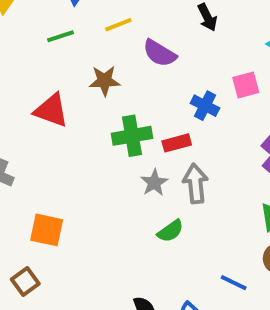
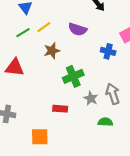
yellow line: (118, 25) -> (44, 27), moved
red triangle: (51, 110) -> (15, 67), moved
red rectangle: (177, 143) -> (60, 109), moved, turned 32
green semicircle: (170, 231) -> (105, 122), turned -128

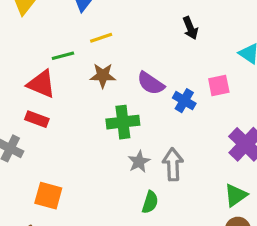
purple semicircle: (78, 29) -> (151, 83), moved
green line: (23, 33) -> (63, 56), moved
red rectangle: (60, 109) -> (37, 119), moved
green semicircle: (105, 122) -> (150, 202), turned 88

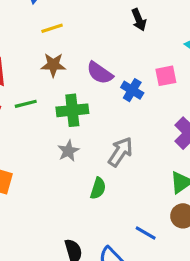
green line: (63, 56) -> (26, 104), moved
gray star: (139, 162) -> (68, 151), moved
gray arrow: (173, 164) -> (120, 152), turned 36

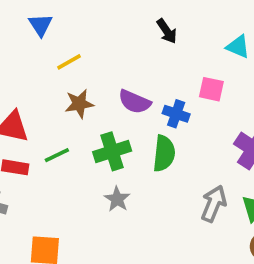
pink square: (166, 76) -> (211, 89), turned 35
gray arrow: (120, 152) -> (214, 204), moved
green semicircle: (98, 188) -> (164, 153), moved, size x1.4

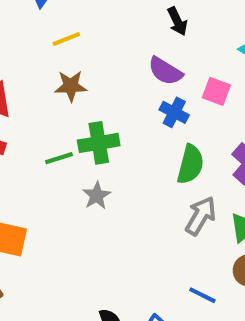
purple semicircle: (135, 102) -> (165, 71), moved
green semicircle: (164, 153) -> (190, 164), moved
green line: (57, 155) -> (59, 158), moved

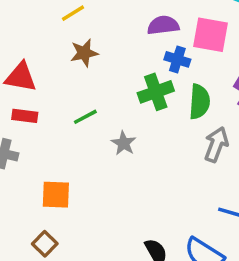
purple semicircle: (165, 71) -> (163, 25), turned 152
pink square: (216, 91) -> (210, 35), size x1.5
green cross: (99, 143) -> (156, 92), moved

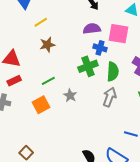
red rectangle: (25, 116) -> (14, 81), turned -32
gray arrow: (216, 144) -> (110, 97), moved
orange square: (56, 195) -> (41, 105), moved, turned -30

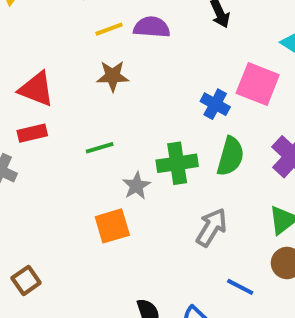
purple semicircle: (92, 29) -> (152, 27), moved
green cross: (88, 66) -> (177, 163), moved
gray arrow: (110, 97) -> (211, 227), moved
orange square: (41, 105) -> (112, 226), moved

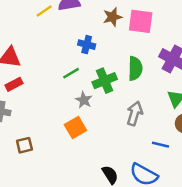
brown star: (113, 76) -> (112, 17), moved
blue cross: (215, 104) -> (87, 45), moved
green line: (100, 148) -> (71, 73), moved
brown square: (26, 280) -> (24, 145), moved, turned 35

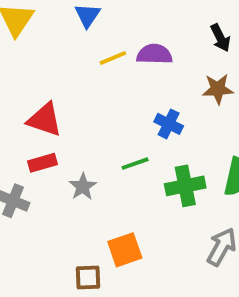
gray star: (84, 100) -> (83, 187), moved
brown square: (24, 145) -> (88, 278), moved

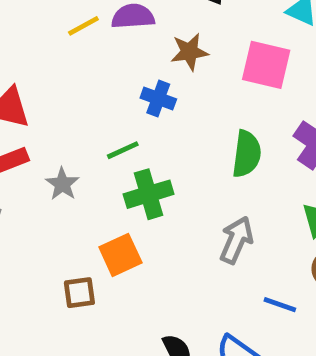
brown star: (218, 89) -> (189, 52), moved
green cross: (185, 186) -> (149, 194), moved

